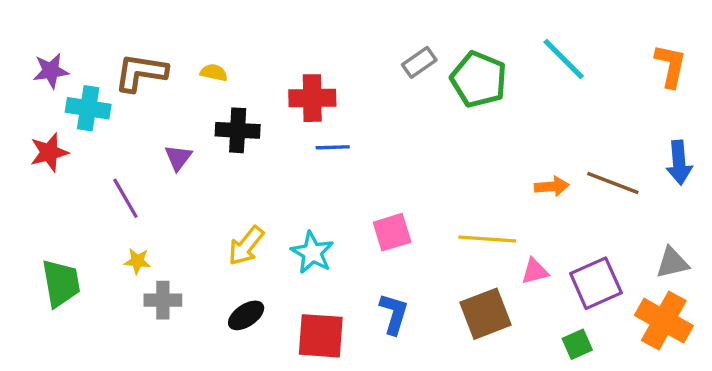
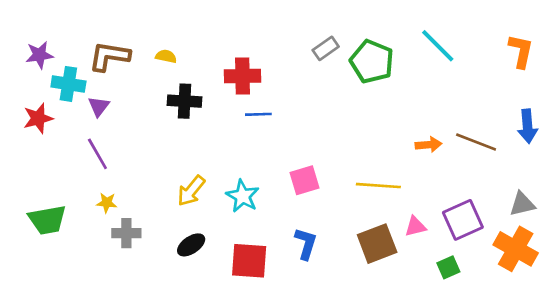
purple triangle: (178, 157) -> (99, 106), moved
pink triangle: (535, 271) -> (415, 226), moved
green trapezoid: (61, 283) -> (47, 220), turned 90

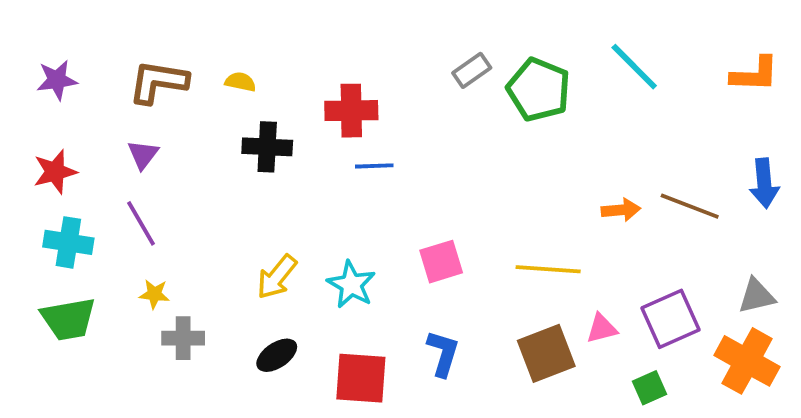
orange L-shape: (521, 51) -> (755, 74), turned 80
cyan cross: (68, 84) -> (68, 242), moved

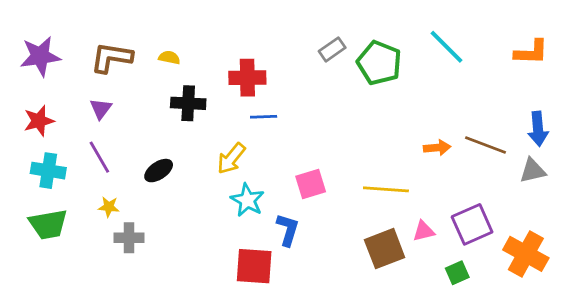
purple star: (57, 80) -> (40, 56), size x1.4
yellow arrow: (277, 277) -> (231, 158), moved
gray triangle: (757, 296) -> (533, 171), moved
blue L-shape: (443, 353) -> (288, 230), moved
black ellipse: (277, 355) -> (159, 171), moved

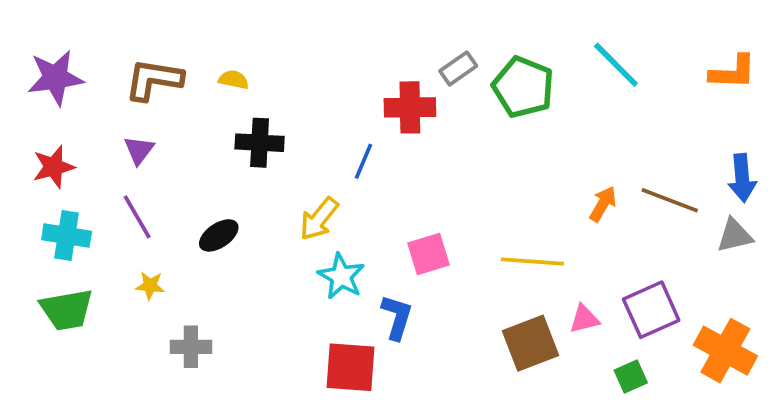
red cross: (247, 78) -> (410, 107), moved
blue line: (264, 117) -> (364, 161), turned -65
orange arrow: (437, 148) -> (603, 204), turned -55
gray cross: (129, 238) -> (191, 347), moved

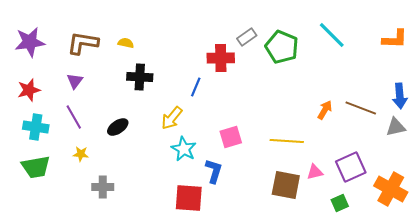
brown square: (531, 343) -> (286, 185), turned 32

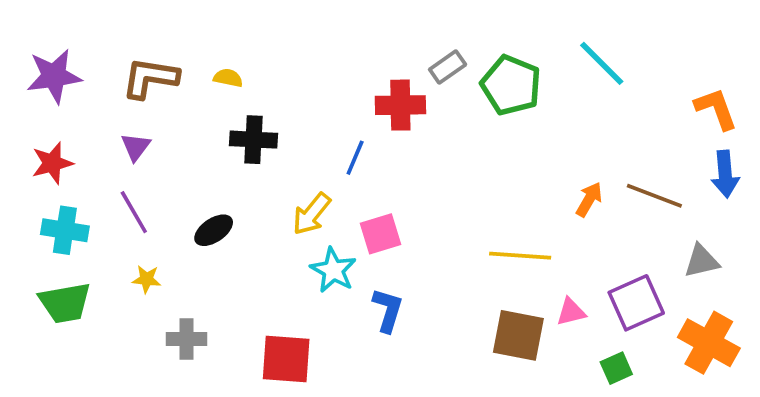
orange L-shape: (395, 39) -> (716, 109), moved, turned -112
gray triangle: (396, 127) -> (701, 261), moved
pink square: (231, 137) -> (380, 234), moved
red square: (189, 198) -> (286, 359), moved

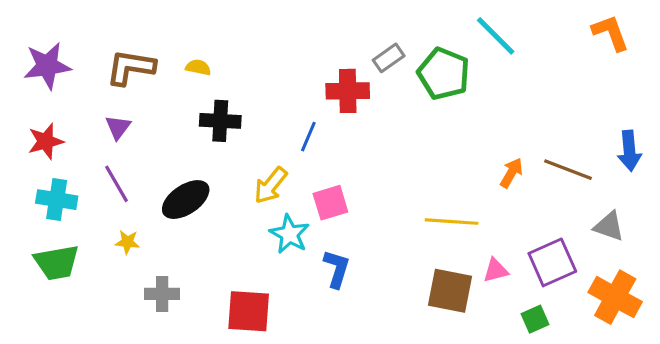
cyan line: (602, 63) -> (496, 36), moved
orange L-shape: (716, 109) -> (610, 33), moved
black ellipse: (214, 230) -> (186, 200), size x1.4
gray triangle: (701, 261) -> (609, 226), turned 32

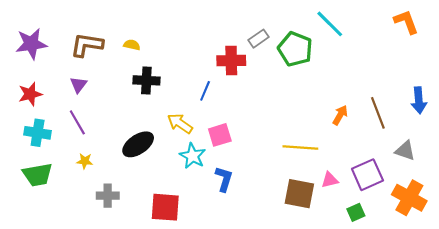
brown line: (568, 170) -> (378, 113), turned 48
yellow arrow: (271, 185) -> (180, 123), turned 85
black ellipse: (186, 200) -> (138, 144), moved

